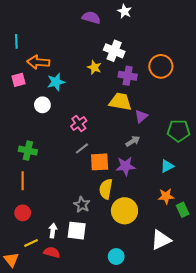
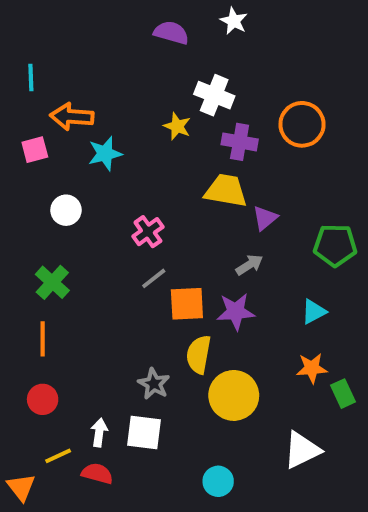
white circle: (42, 105) -> (66, 210), moved
green cross: (28, 151) -> (52, 282), turned 30

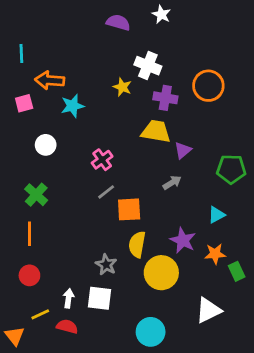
purple star: (236, 312) -> (183, 240), moved, turned 30
cyan circle: (218, 481) -> (151, 332), size x1.4

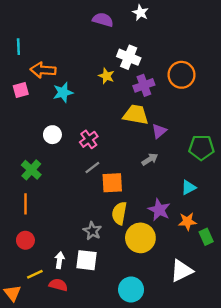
purple cross: (165, 98) -> (144, 85), turned -30
white circle: (46, 145) -> (52, 135), moved

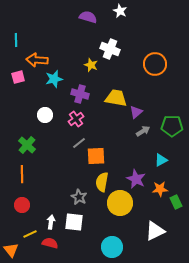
purple cross: (144, 85) -> (80, 94), moved, turned 36
gray arrow: (150, 159) -> (143, 131), moved

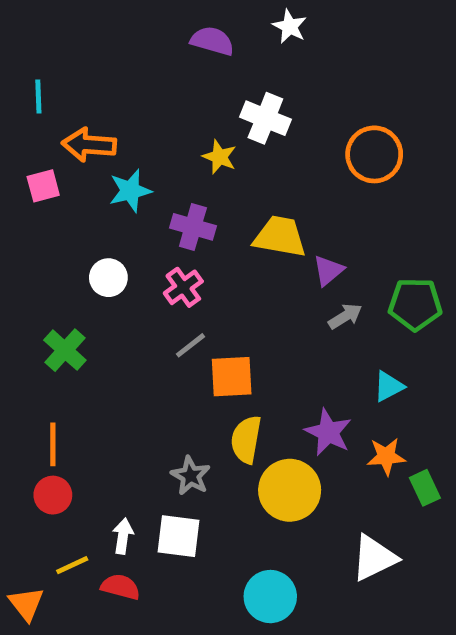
orange line: (22, 174) -> (53, 444), moved

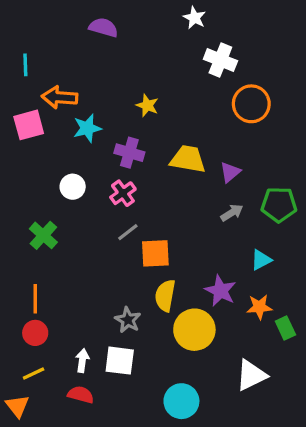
purple semicircle: (212, 41) -> (103, 27), moved
white cross: (265, 118) -> (220, 60), moved
pink square: (43, 186) -> (29, 125), size x1.4
purple triangle: (328, 270) -> (230, 172), moved
yellow line: (72, 565) -> (34, 374), moved

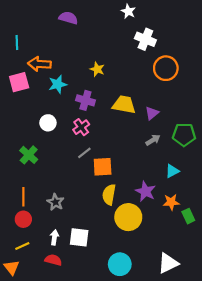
gray star: (128, 320) -> (55, 202), moved
white triangle: (251, 375) -> (168, 263), moved

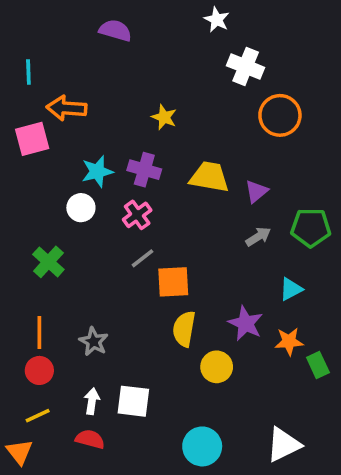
cyan star: (58, 84) -> (97, 171), moved
yellow circle: (128, 217) -> (217, 367), size x0.7

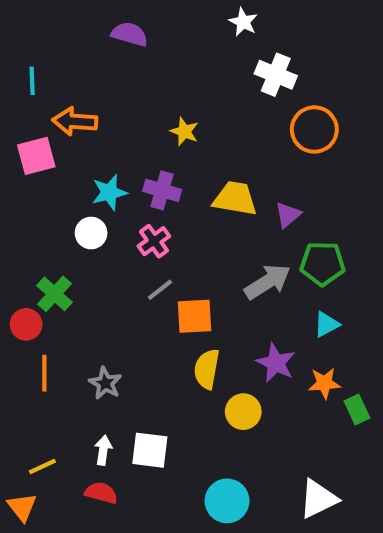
green pentagon: (311, 228) -> (322, 263), moved
gray arrow: (258, 237) -> (268, 282), moved, size x1.6
red circle: (39, 370) -> (26, 324), moved

